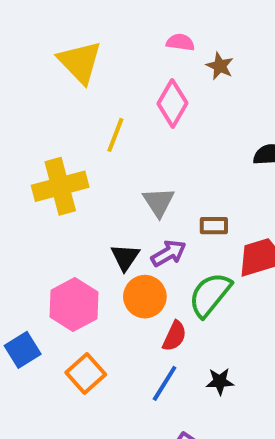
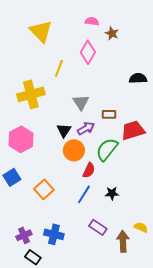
pink hexagon: (74, 304) -> (21, 139), moved

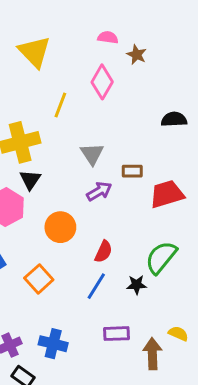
black triangle: (64, 130) -> (30, 180), moved
green semicircle: (107, 149) -> (161, 257), moved
orange circle: (74, 150) -> (60, 227), moved
purple rectangle: (98, 227) -> (116, 334), turned -36

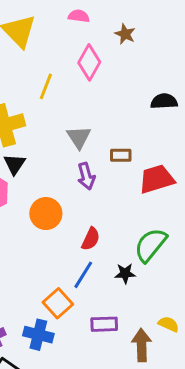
pink semicircle: (108, 37) -> (79, 16), moved
purple arrow: (99, 191) -> (86, 176), turned 105
orange square: (39, 279) -> (58, 303), moved

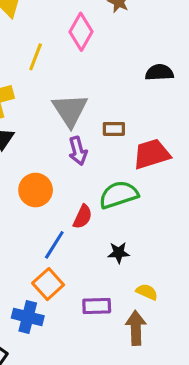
gray triangle: (79, 137) -> (70, 110), size x1.4
green semicircle: (151, 245) -> (119, 195), moved, turned 33
blue line: (83, 275) -> (54, 245), moved
yellow semicircle: (169, 324) -> (147, 292), moved

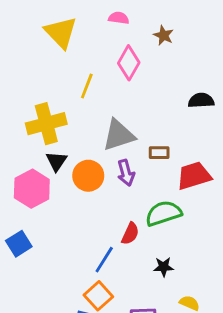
gray triangle: (70, 110) -> (119, 135), turned 45
orange circle: (36, 190) -> (88, 176), moved

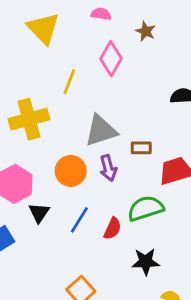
black triangle: (56, 161) -> (39, 213), moved
blue line: (104, 260) -> (79, 220), moved
black star: (164, 267) -> (146, 262), size x1.4

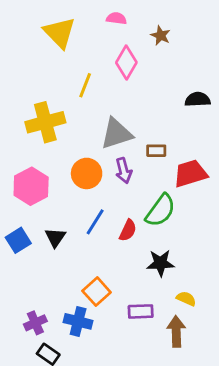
green semicircle: (146, 208) -> (161, 210), turned 144
black triangle: (39, 213) -> (55, 237), moved

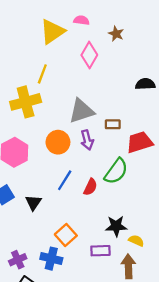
yellow triangle: (60, 33) -> (52, 31), moved, turned 40
yellow line: (85, 85) -> (42, 74), moved
black triangle: (55, 237) -> (33, 203), moved
black star: (161, 263) -> (116, 226), moved

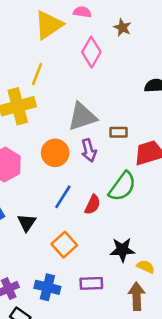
orange square: (66, 235) -> (64, 245), moved
purple rectangle: (100, 251) -> (91, 283), moved

